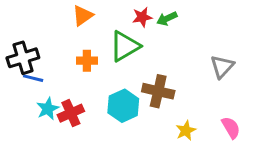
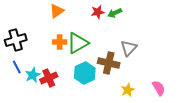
green triangle: (125, 46) -> (78, 43), moved
gray triangle: (222, 67) -> (129, 48), moved
blue line: (33, 78) -> (17, 67), moved, turned 48

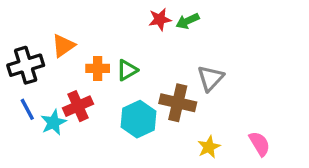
orange triangle: (57, 11) -> (63, 46), moved
green triangle: (78, 43) -> (127, 70), size x0.6
red cross: (49, 78) -> (78, 106), moved

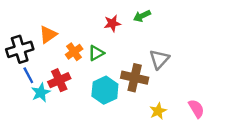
red star: (160, 19) -> (112, 23), moved
orange cross: (98, 68) -> (74, 52), turned -35
blue line: (27, 109) -> (28, 75), moved

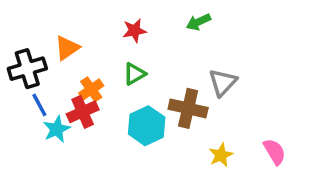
red star: (112, 23) -> (134, 31), moved
orange cross: (74, 52) -> (91, 89), moved

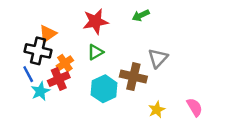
red star: (134, 31) -> (95, 21), size x1.5
black cross: (27, 69) -> (38, 51), moved, turned 30

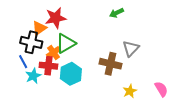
red star: (95, 21) -> (56, 18), moved
green triangle: (95, 52) -> (66, 43), moved, size x1.5
red cross: (59, 79) -> (48, 66), turned 30
cyan hexagon: (104, 89) -> (71, 74), moved

